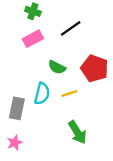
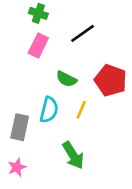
pink rectangle: (33, 39) -> (38, 46), turned -36
yellow line: (69, 94) -> (81, 110), turned -49
green arrow: (77, 132) -> (73, 155), moved

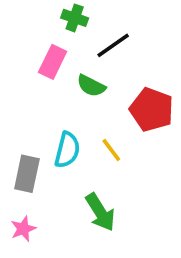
green cross: (38, 13) -> (75, 18), moved
green semicircle: (66, 79) -> (91, 86), moved
yellow line: (81, 110) -> (111, 150), turned -60

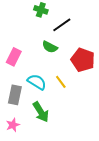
pink rectangle: (53, 62) -> (14, 57), moved
cyan semicircle: (67, 150) -> (37, 82), turned -72
green arrow: (100, 212) -> (41, 112), moved

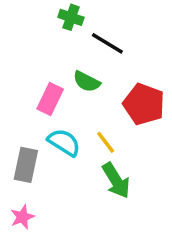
black line: (62, 25) -> (107, 43), turned 66
pink rectangle: (14, 57) -> (50, 99), moved
green arrow: (41, 112) -> (116, 180), moved

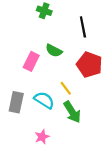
black line: (107, 43) -> (83, 27), moved, turned 48
cyan semicircle: (64, 142) -> (44, 100), moved
pink star: (22, 217) -> (42, 137), moved

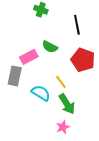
pink rectangle: (31, 61) -> (29, 57), turned 36
gray rectangle: (16, 102) -> (15, 76), moved
pink star: (42, 137) -> (63, 127), moved

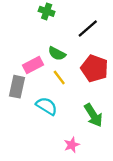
black line: (77, 25) -> (88, 29), turned 60
yellow line: (61, 82) -> (59, 78), moved
green arrow: (67, 104) -> (93, 115), moved

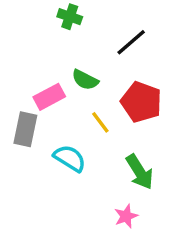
yellow line: (59, 78) -> (100, 122), moved
pink star: (72, 145) -> (126, 216), moved

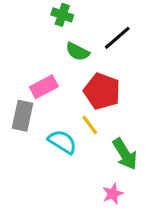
green semicircle: (85, 80) -> (78, 52), moved
red pentagon: (141, 102) -> (102, 91), moved
yellow line: (100, 122) -> (90, 125), moved

